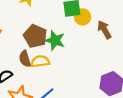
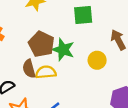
yellow circle: (83, 17) -> (97, 60), moved

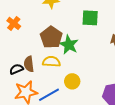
yellow circle: (97, 60) -> (72, 81), moved
brown semicircle: (29, 69) -> (29, 64), moved

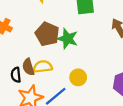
yellow semicircle: (51, 62) -> (43, 67), moved
black semicircle: (16, 69) -> (16, 75), turned -64

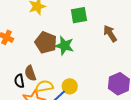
yellow semicircle: (43, 67) -> (44, 86), moved
yellow circle: (78, 77) -> (70, 86), moved

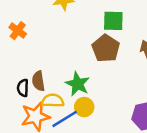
brown pentagon: (46, 43) -> (106, 48), moved
green star: (64, 46) -> (78, 84), moved

